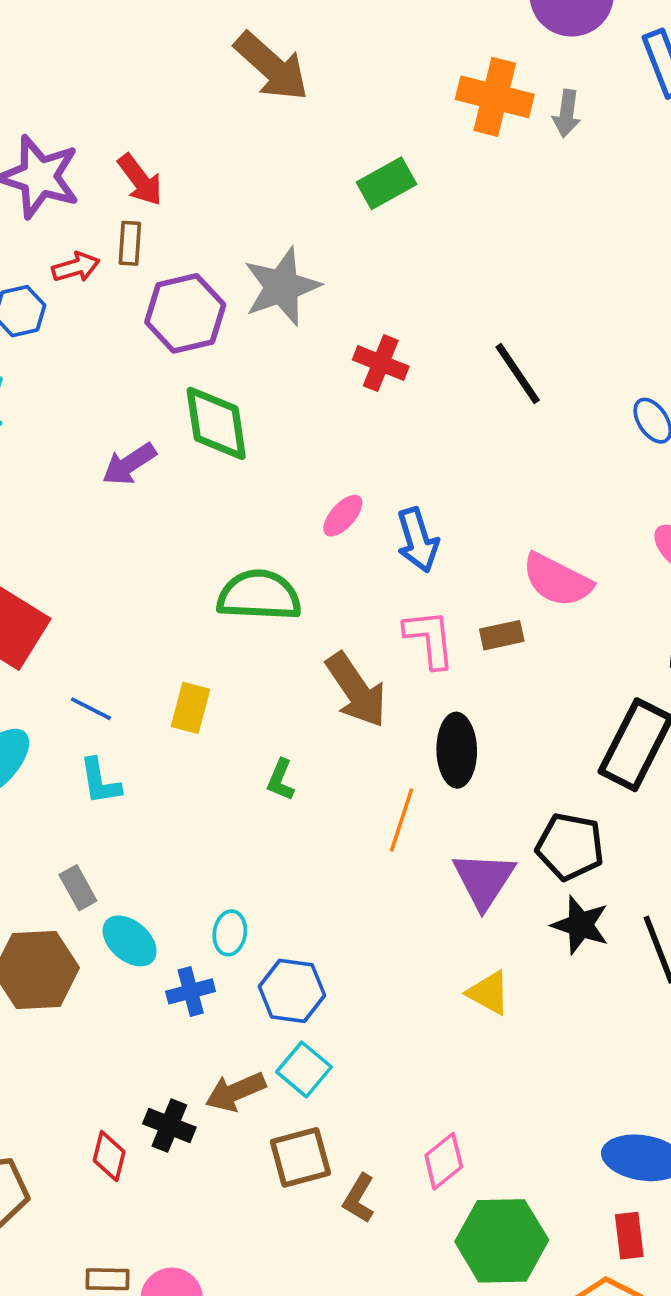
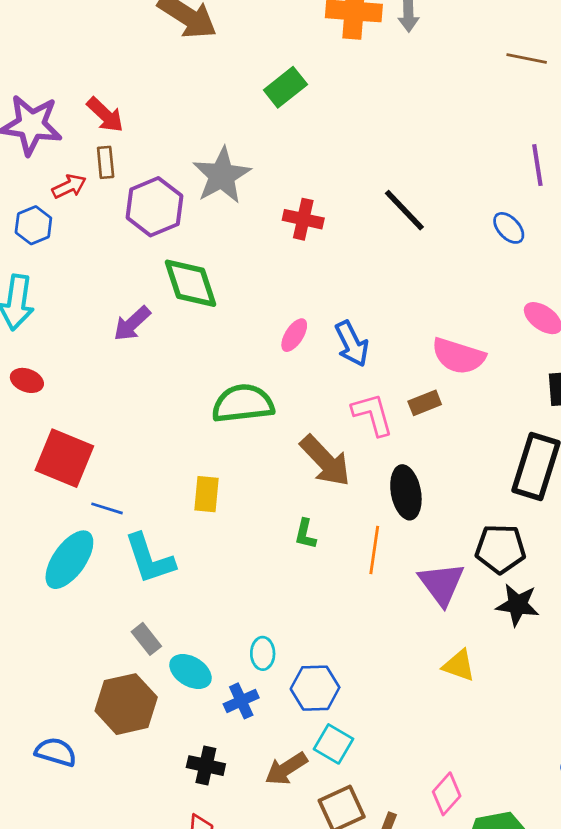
blue line: (91, 709) -> (107, 508), moved
green L-shape: (281, 780) -> (305, 534), moved
cyan L-shape: (100, 781) -> (149, 559), size x1.5
black cross: (169, 1125) -> (206, 766), moved

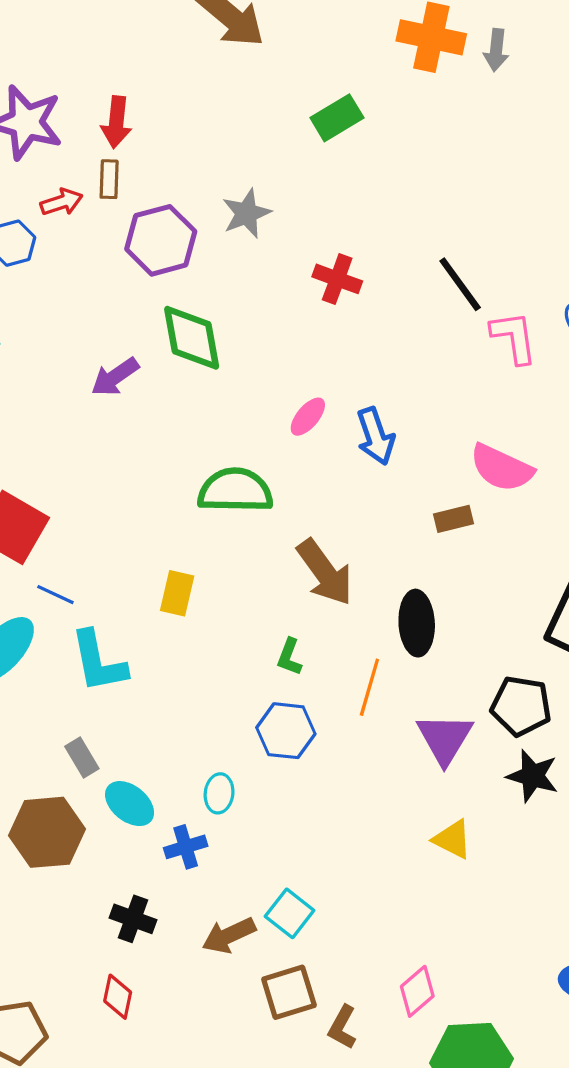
red arrow: (105, 115) -> (116, 122), turned 45
gray star: (222, 175) -> (246, 213), size x0.7
pink L-shape: (373, 414) -> (514, 337), moved
blue hexagon: (315, 688) -> (286, 731), moved

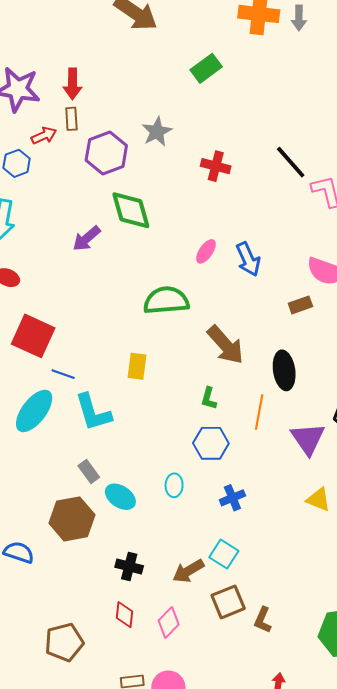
blue cross: (186, 847) -> (232, 498), moved
pink diamond: (417, 991) -> (169, 622), moved

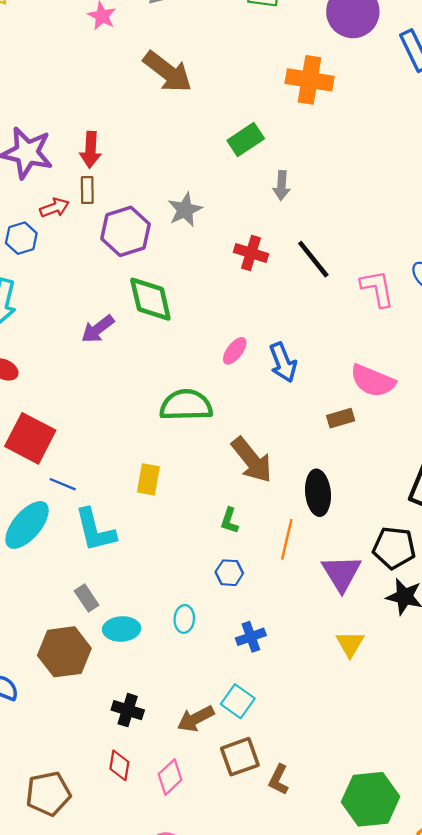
gray arrow: (299, 18) -> (282, 186), moved
black line: (291, 162) -> (313, 259), moved
blue hexagon: (211, 443) -> (229, 573), size x0.7
cyan ellipse: (120, 497) -> (122, 629), turned -40
yellow triangle: (318, 500) -> (350, 644), turned 36

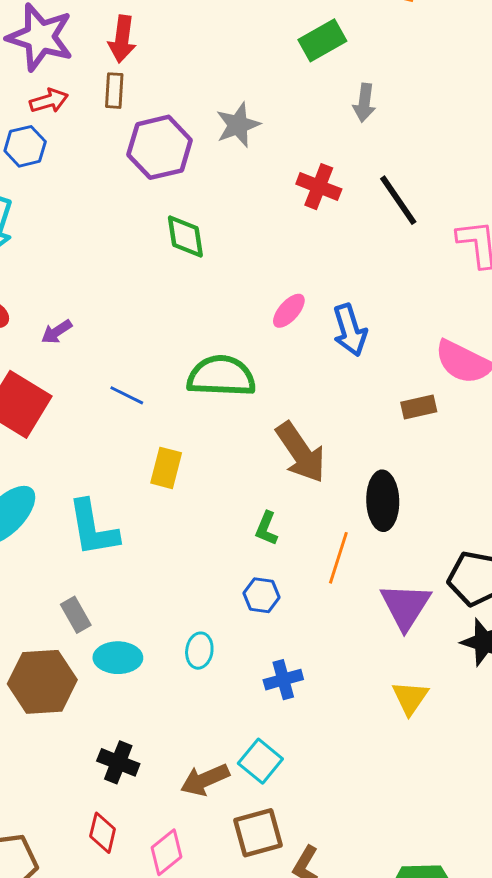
red arrow: (54, 208) -> (49, 101), moved
green diamond: (150, 299) -> (185, 237), size x0.7
purple arrow: (98, 329) -> (57, 332), moved, size x0.7
blue line: (63, 484) -> (127, 395), moved

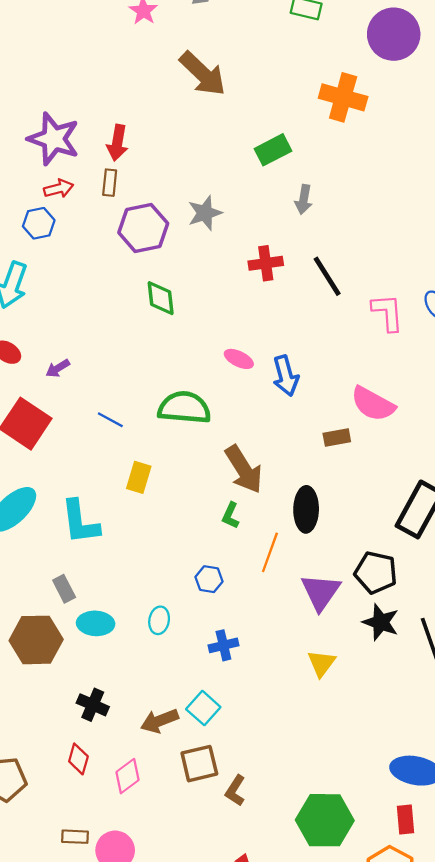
red cross: (319, 187) -> (266, 263), turned -32
pink ellipse: (289, 311) -> (239, 359), turned 72
green L-shape: (266, 528) -> (230, 515), moved

